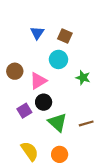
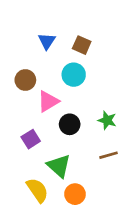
brown circle: (15, 71) -> (25, 80), moved
green star: (83, 78) -> (107, 120), moved
black circle: (44, 102) -> (70, 124), moved
green triangle: (57, 122) -> (59, 166), moved

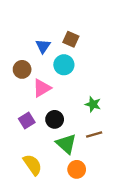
blue triangle: (47, 41) -> (43, 46), moved
black circle: (70, 124) -> (55, 119), moved
green triangle: (59, 166) -> (66, 144), moved
orange circle: (75, 194) -> (77, 169), moved

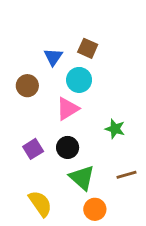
pink triangle: (42, 88) -> (68, 109), moved
brown line: (94, 135) -> (126, 175), moved

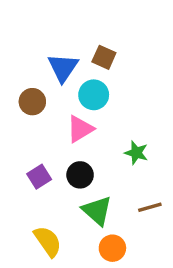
blue triangle: (53, 57) -> (63, 68), size x1.4

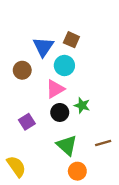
green star: (136, 153) -> (82, 105), moved
black circle: (80, 175) -> (60, 112), moved
yellow semicircle: (48, 241) -> (16, 166), moved

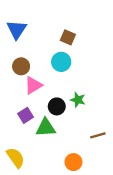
blue triangle: (43, 47) -> (17, 30), moved
pink triangle: (55, 89) -> (33, 85), moved
green triangle: (67, 145) -> (46, 128), moved, turned -45

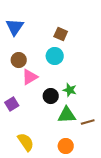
purple square: (26, 115) -> (12, 104), moved
green triangle: (46, 128) -> (67, 115), moved
yellow semicircle: (16, 158) -> (26, 142), moved

